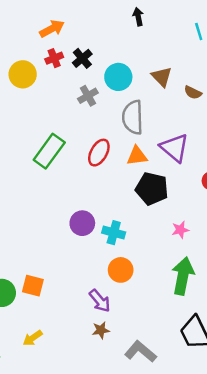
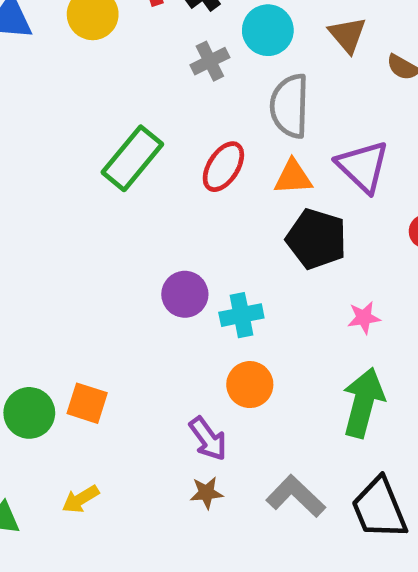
cyan cross: (114, 233) -> (241, 315), turned -30
gray L-shape: (140, 352) -> (296, 496), moved

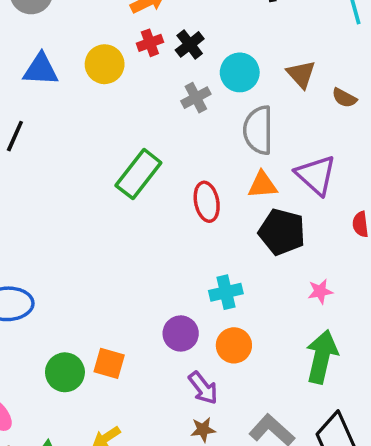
red ellipse: (223, 167) -> (207, 202), moved, turned -42
purple circle: (185, 294) -> (181, 333), moved

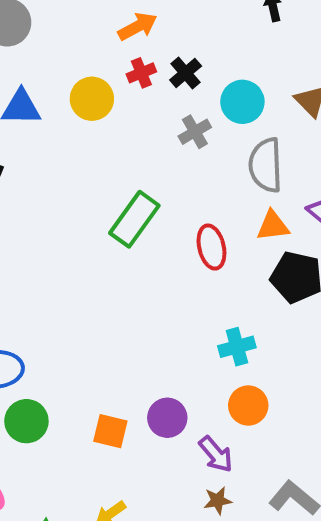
purple circle: (181, 333) -> (167, 418), moved
green circle: (65, 372) -> (26, 421), moved

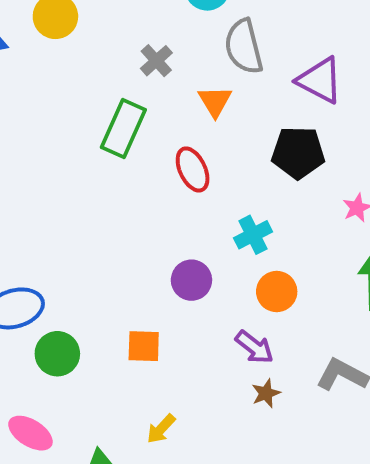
gray cross: (195, 132) -> (156, 61), moved
orange triangle: (273, 226) -> (215, 101), moved, turned -42
red ellipse: (211, 247) -> (193, 169), moved
purple circle: (167, 418) -> (191, 280), moved

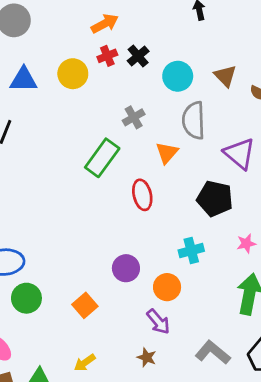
cyan cross: (253, 235) -> (191, 251), moved
orange circle: (277, 291) -> (167, 287), moved
orange square: (144, 346) -> (85, 305), turned 35
brown star: (266, 393) -> (147, 357), moved, turned 30

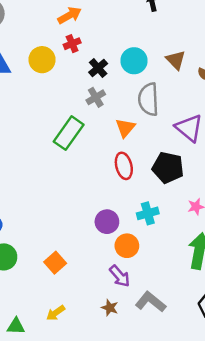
black cross: (138, 56) -> (98, 68), moved
red ellipse: (142, 195) -> (124, 166), moved
purple circle: (126, 268) -> (107, 222), moved
gray L-shape: (213, 352) -> (150, 302), moved

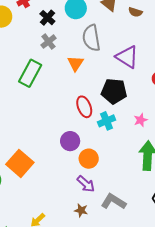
red ellipse: (124, 166) -> (84, 107), moved
cyan cross: (148, 213) -> (107, 121), moved
orange square: (55, 263) -> (20, 163), moved, size x1.5

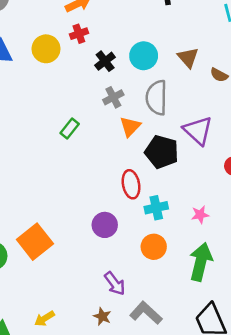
gray cross: (49, 42) -> (113, 97), moved
green rectangle: (30, 73) -> (70, 128), size x0.6
black pentagon: (114, 91) -> (162, 152), moved
orange circle: (89, 159) -> (154, 247), moved

